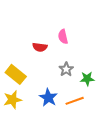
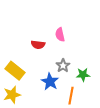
blue star: (48, 98) -> (50, 82), moved
orange line: (75, 101) -> (71, 96), turned -60

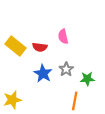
yellow rectangle: (15, 71) -> (16, 46), moved
blue star: (50, 82) -> (43, 73), moved

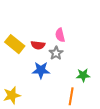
gray star: (66, 69) -> (56, 53), moved
blue star: (43, 73) -> (41, 70), turned -30

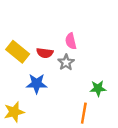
blue star: (41, 70) -> (37, 84), moved

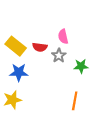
blue star: (37, 84) -> (19, 72), moved
green star: (98, 88) -> (81, 66), moved

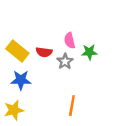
green star: (81, 66) -> (89, 52), moved
orange line: (75, 101) -> (72, 106), moved

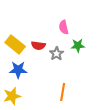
pink semicircle: (70, 40) -> (64, 27), moved

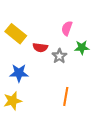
pink semicircle: (64, 27) -> (67, 28), turned 32
yellow rectangle: (15, 44) -> (16, 34), moved

